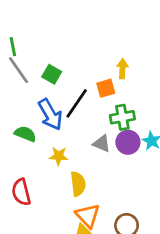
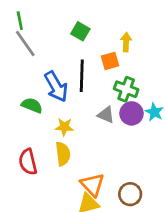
green square: (52, 74) -> (80, 31), moved
black line: (77, 103) -> (82, 76), turned -32
green cross: (122, 117) -> (126, 89), turned 30
yellow semicircle: (78, 184) -> (63, 154), moved

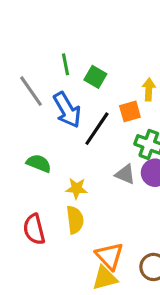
green line: (20, 21) -> (66, 64), moved
black line: (82, 76) -> (97, 129), turned 32
blue arrow: (56, 87) -> (67, 110), moved

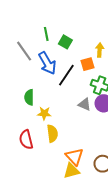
green semicircle: (39, 163) -> (29, 97), turned -112
yellow star: (77, 188) -> (44, 113), moved

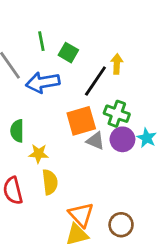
blue arrow: (47, 63) -> (43, 82), turned 110
orange square: (88, 64) -> (81, 121), moved, size x1.5
black line: (66, 75) -> (95, 81), moved

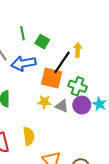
orange square: (81, 121) -> (52, 78), moved, turned 30
yellow star: (39, 154) -> (44, 102), moved

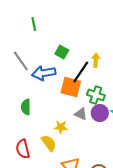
green line: (22, 33) -> (34, 24), moved
yellow star: (44, 102) -> (61, 127), moved
yellow semicircle: (29, 136) -> (49, 143), turned -30

